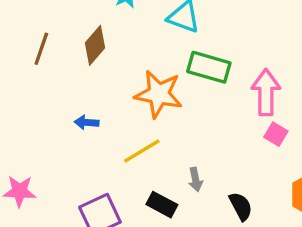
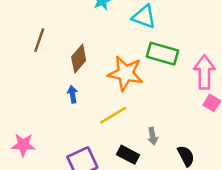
brown diamond: (95, 45) -> (79, 59), moved
blue arrow: (87, 122) -> (73, 94), turned 77

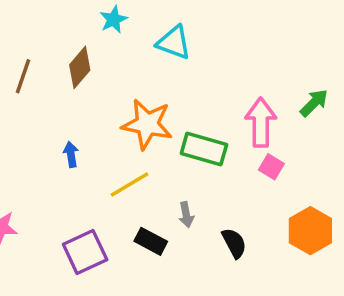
green rectangle: (162, 54) -> (204, 149), moved
brown diamond: (79, 59) -> (80, 67), moved

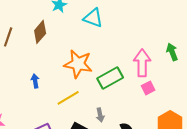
green arrow: (314, 103) -> (172, 52), turned -66
green rectangle: (204, 149) -> (110, 78), turned -45
pink square: (271, 167) -> (148, 88), turned 32

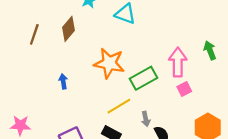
yellow line: (68, 98) -> (119, 106), moved
gray arrow: (100, 115) -> (146, 119), moved

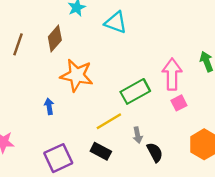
orange star: (109, 63) -> (77, 75), moved
blue arrow: (63, 81) -> (49, 106), moved

